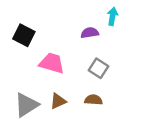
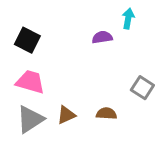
pink trapezoid: (52, 63) -> (30, 82), moved
gray square: (99, 68) -> (142, 88), moved

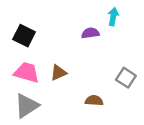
brown triangle: (66, 115) -> (58, 73), moved

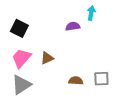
pink trapezoid: (27, 73) -> (21, 58), turned -65
gray square: (126, 78) -> (101, 79), moved, turned -35

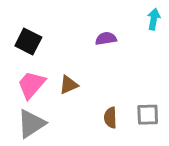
cyan arrow: (91, 13) -> (154, 19), moved
brown semicircle: (76, 81) -> (110, 118), turned -96

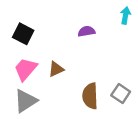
gray square: (148, 115) -> (121, 94), turned 36
brown semicircle: (110, 118) -> (90, 96), size x1.5

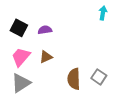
purple semicircle: (87, 31) -> (45, 30), moved

